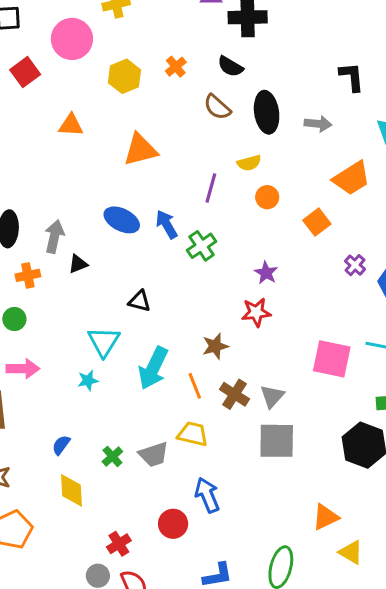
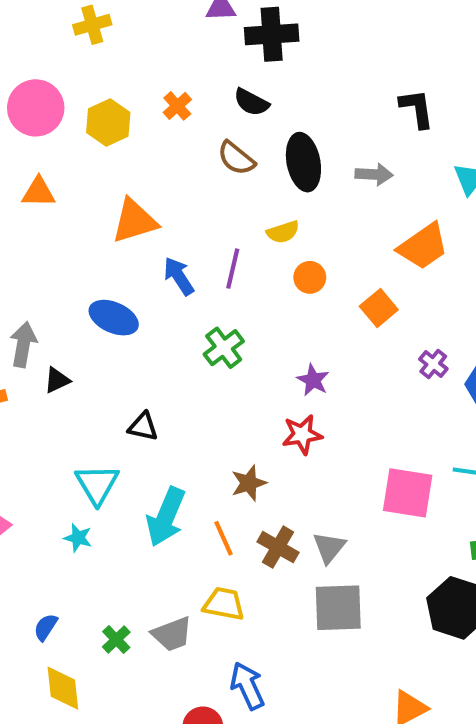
pink circle: (72, 39) -> (36, 108), moved
blue arrow: (167, 224) -> (179, 276), moved
cyan star: (88, 380) -> (78, 538), turned 30

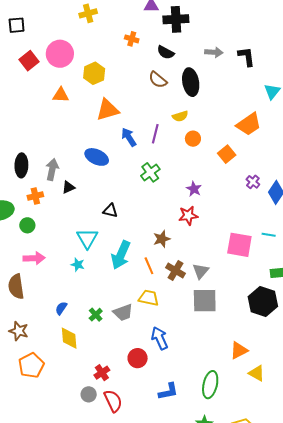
orange cross: (177, 106) -> (132, 39), moved, turned -32
yellow hexagon: (108, 122) -> (94, 73), moved
gray arrow: (374, 174) -> (214, 52), moved

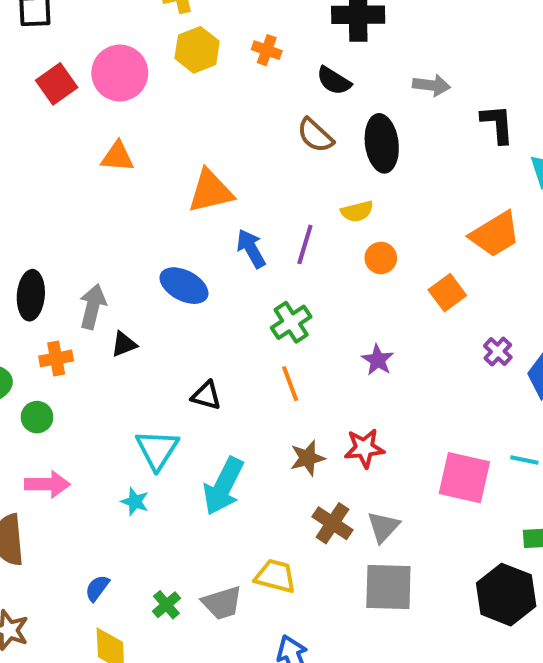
black L-shape: (247, 57) -> (497, 124), moved
yellow hexagon: (94, 73) -> (197, 50), moved
red star: (188, 216) -> (364, 448), moved
orange line: (149, 266) -> (290, 384), moved

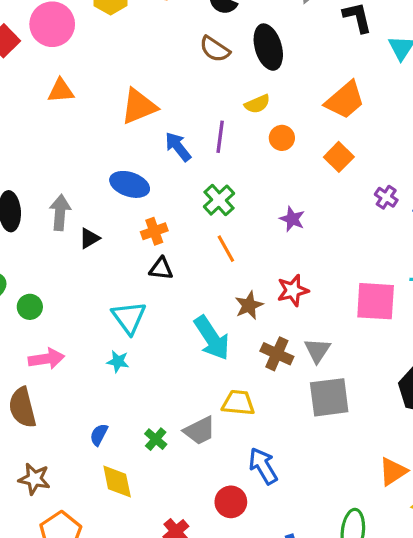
orange trapezoid: (495, 234) -> (345, 100), moved
orange cross: (56, 358) -> (154, 231), moved
cyan arrow: (223, 486) -> (212, 338), moved, turned -51

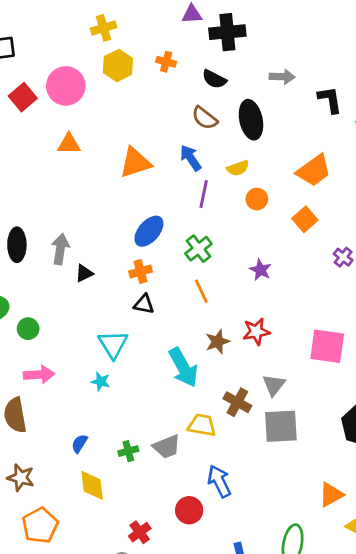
blue arrow: (178, 147) -> (191, 158), moved
blue ellipse: (130, 184) -> (149, 231), moved, turned -72
brown cross: (277, 354) -> (237, 402), moved
green cross: (156, 439) -> (128, 451), turned 30

